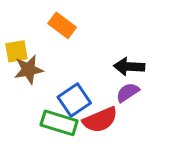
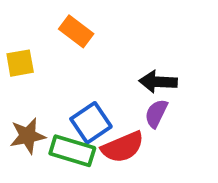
brown star: (29, 70) -> (28, 136), moved
purple semicircle: (128, 92) -> (156, 113), turned -30

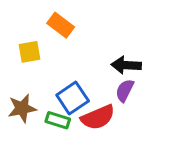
yellow square: (20, 63) -> (29, 52), moved
green rectangle: (72, 151) -> (58, 120), size x0.7

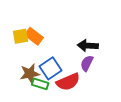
orange rectangle: (61, 25) -> (34, 36), moved
brown star: (22, 108) -> (30, 74), moved

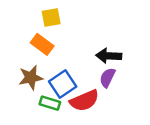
yellow square: (20, 36) -> (51, 17), moved
brown star: (30, 74) -> (31, 78), moved

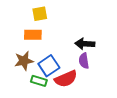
orange rectangle: (42, 44) -> (33, 35), turned -36
purple semicircle: (107, 78) -> (84, 61), turned -35

